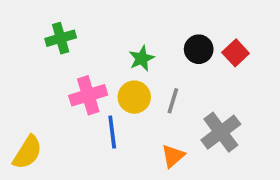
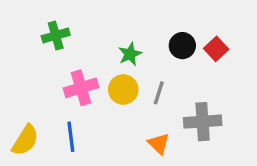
blue line: (112, 132) -> (71, 137), moved
gray cross: (221, 132) -> (203, 122), turned 33
orange triangle: (173, 156) -> (159, 144), turned -35

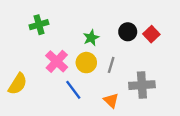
pink cross: (81, 88) -> (57, 61), turned -30
blue line: (71, 137) -> (73, 90), moved, turned -30
yellow semicircle: (25, 140) -> (18, 84), moved

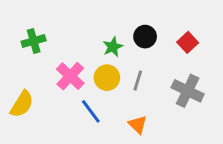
green cross: (39, 25) -> (34, 41), moved
black circle: (128, 32) -> (145, 37), moved
gray cross: (142, 85) -> (188, 91), moved, turned 30

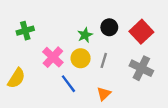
red square: (188, 42) -> (141, 32), size x1.5
orange triangle: (138, 125) -> (104, 94), turned 32

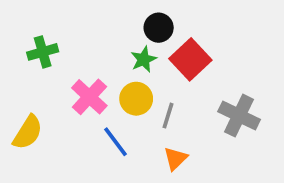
black circle: (109, 27) -> (159, 28), moved
red square: (141, 32) -> (190, 59), moved
gray line: (104, 60) -> (168, 116), moved

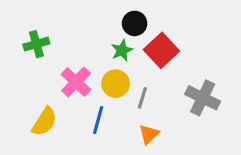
yellow semicircle: (28, 132) -> (44, 122), moved
blue line: (116, 142) -> (98, 120), turned 52

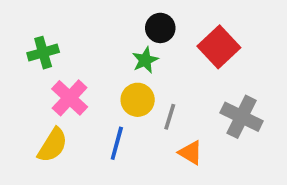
red square: (161, 50) -> (219, 47), moved
pink cross: (76, 82) -> (70, 98), moved
orange triangle: (149, 134) -> (191, 153), moved, turned -45

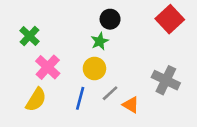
red square: (219, 47) -> (170, 19), moved
green cross: (43, 53) -> (30, 36), turned -30
gray line: (170, 117) -> (110, 93), moved, turned 30

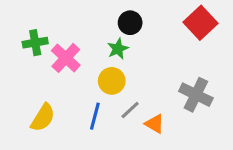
green cross: (30, 36) -> (35, 43), turned 36
pink cross: (48, 67) -> (66, 58), moved

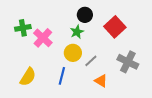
red square: (201, 23) -> (115, 27), moved
gray line: (130, 110) -> (91, 61), moved

